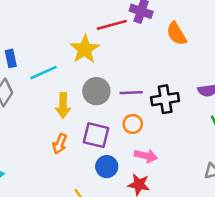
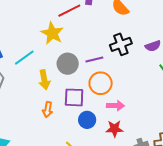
black cross: (165, 99) -> (121, 44), moved
orange circle: (133, 124) -> (101, 83), size x1.5

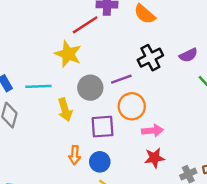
cyan line: (24, 58) -> (38, 86), turned 40
orange arrow: (48, 110) -> (75, 155), moved
blue circle: (87, 120) -> (100, 162), moved

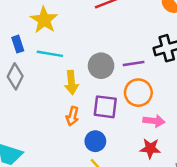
yellow star: (68, 54) -> (44, 20), moved
orange arrow: (75, 155) -> (72, 116), moved

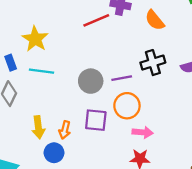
yellow arrow: (71, 82) -> (38, 127), moved
blue circle: (95, 141) -> (54, 153), moved

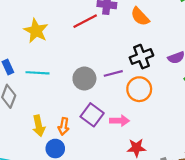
yellow star: (35, 39) -> (36, 31), moved
orange circle: (127, 106) -> (139, 89), moved
purple square: (96, 120) -> (92, 115), turned 35
pink arrow: (143, 132) -> (120, 121), moved

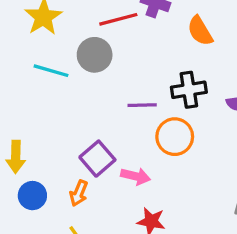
cyan line: (38, 73) -> (51, 71), moved
gray circle: (84, 79) -> (95, 55), moved
orange arrow: (64, 126) -> (79, 193), moved

